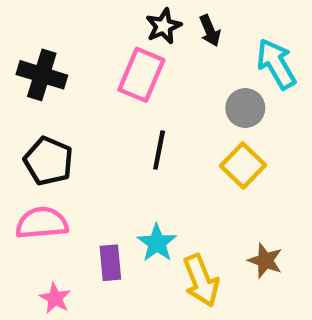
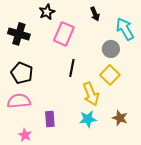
black star: (163, 26) -> (47, 12), moved
cyan star: (157, 243) -> (88, 119), moved, turned 30
yellow arrow: (201, 280) -> (91, 94), moved

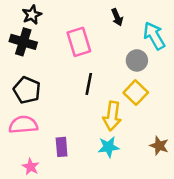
black star: (47, 12) -> (32, 15), moved
pink rectangle: (64, 34) -> (79, 42), turned -40
yellow arrow: (91, 94) -> (112, 116), turned 30
brown star: (120, 118) -> (159, 146), moved

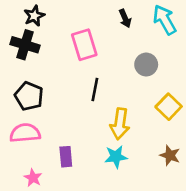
cyan arrow: (154, 36) -> (165, 20), moved
yellow square: (136, 93) -> (169, 107), moved

